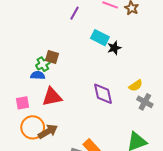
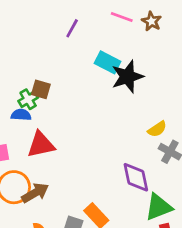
black star: (114, 48) -> (127, 77), size x1.6
purple diamond: (103, 94) -> (136, 177), moved

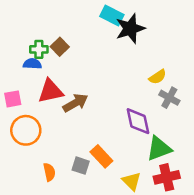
brown square: (41, 89) -> (60, 47), moved, turned 30
green cross: (28, 99) -> (39, 49), turned 30
brown arrow: (35, 193) -> (75, 103), moved

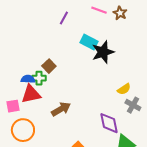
green cross: (39, 49) -> (39, 78), moved
red triangle: (51, 91) -> (31, 94), moved

